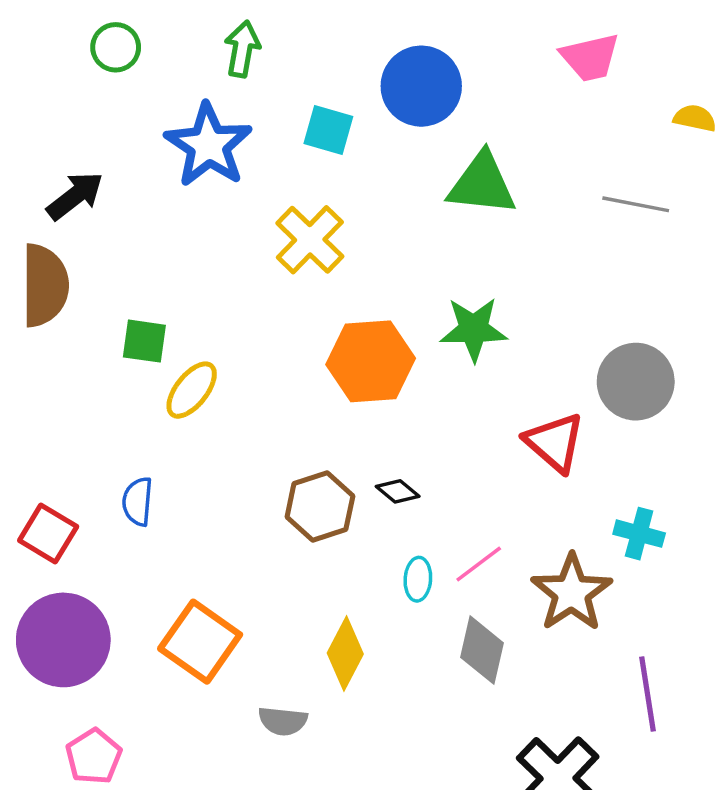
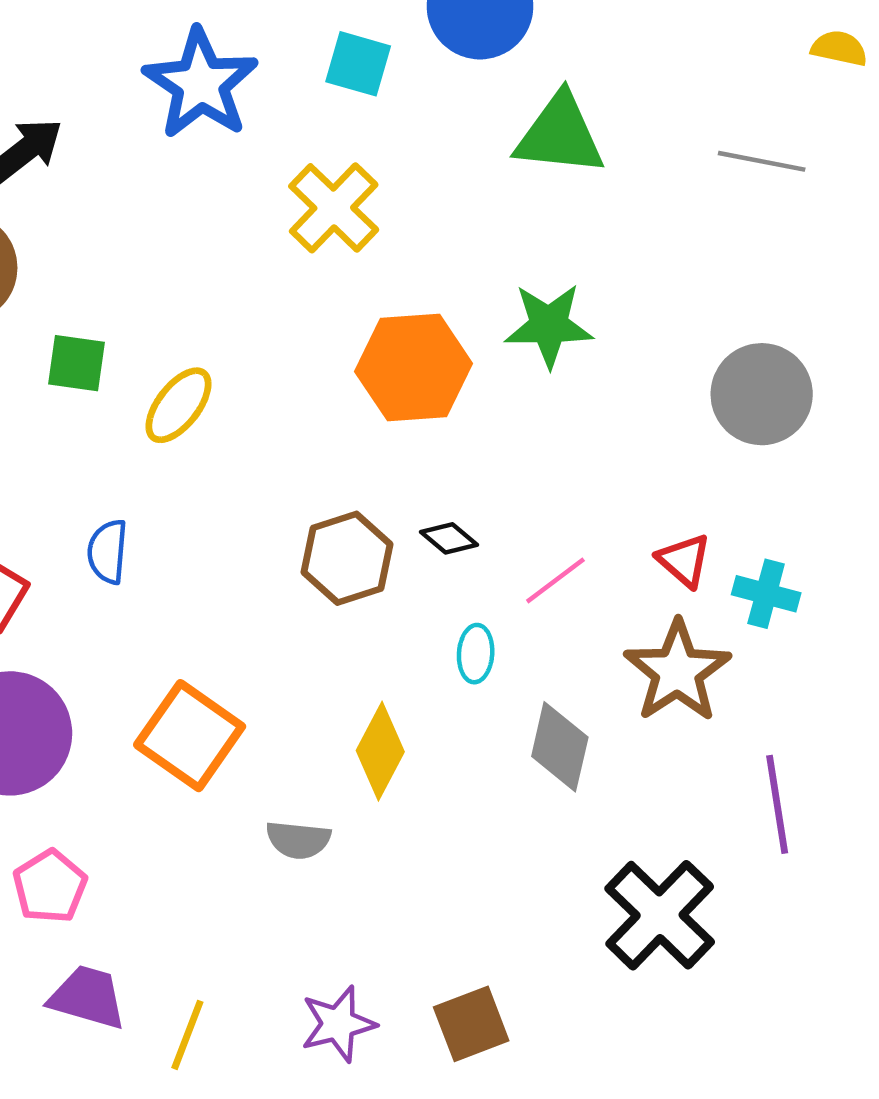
green square: (144, 341) -> (76, 363), moved
red triangle: (555, 442) -> (684, 560), moved, size x0.7
pink line: (479, 564) -> (555, 580), moved

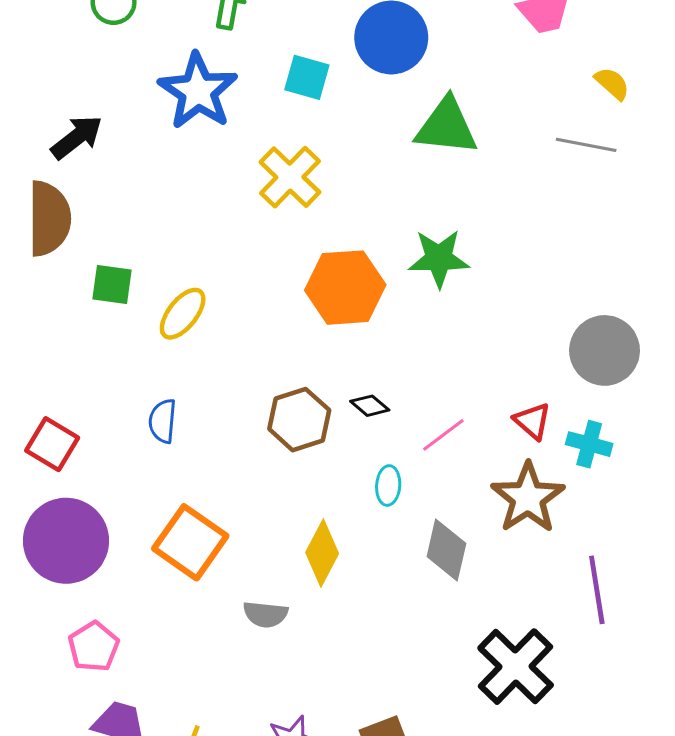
yellow semicircle: (839, 48) -> (612, 84), moved, turned 30
gray circle: (762, 394) -> (605, 350), moved
blue semicircle: (108, 552) -> (163, 421), moved

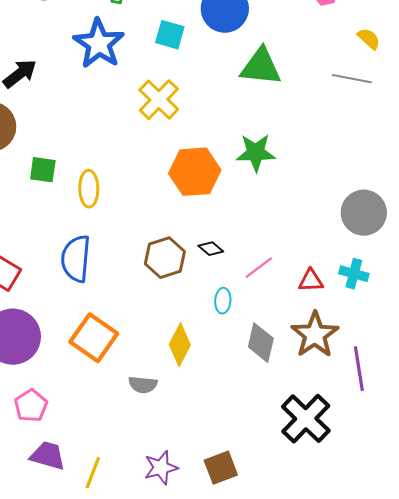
yellow ellipse: (183, 314) -> (89, 189), turned -39
blue semicircle: (163, 421) -> (76, 259), size x1.6
red triangle: (532, 421) -> (311, 281), moved, turned -44
brown star: (528, 498) -> (315, 335), moved

